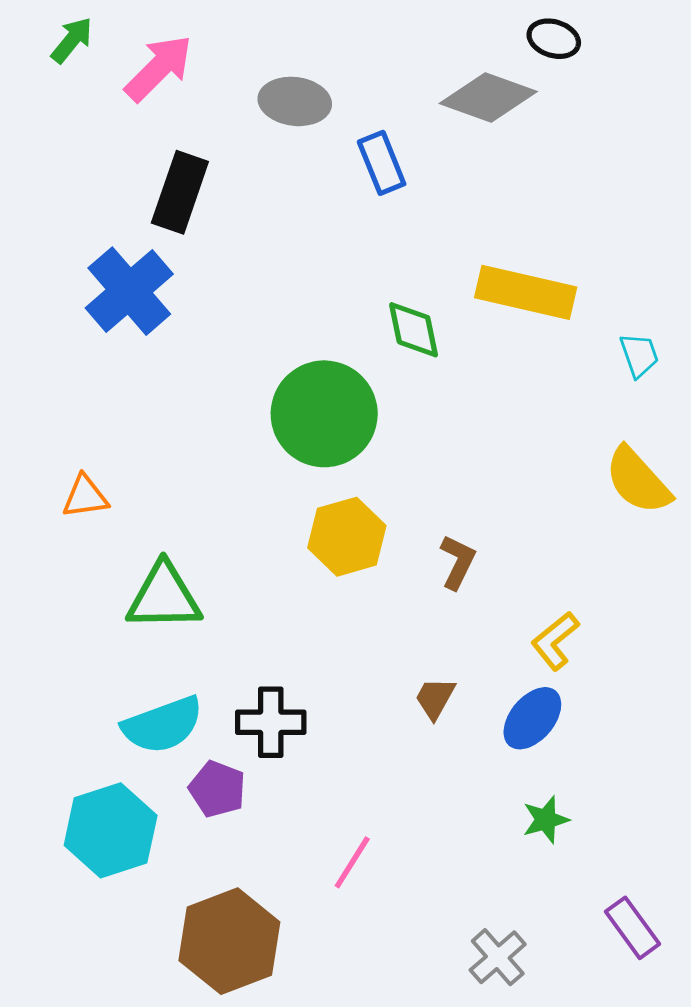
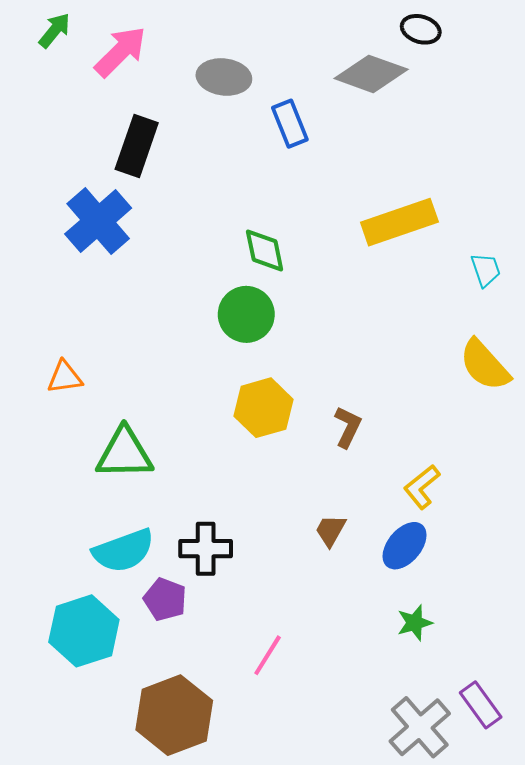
yellow rectangle: (526, 292) -> (399, 222), turned -32
green diamond: (414, 330) -> (265, 250), moved
green circle: (324, 414) -> (246, 314), size x0.7
gray cross: (498, 957) -> (420, 727), moved, size x1.4

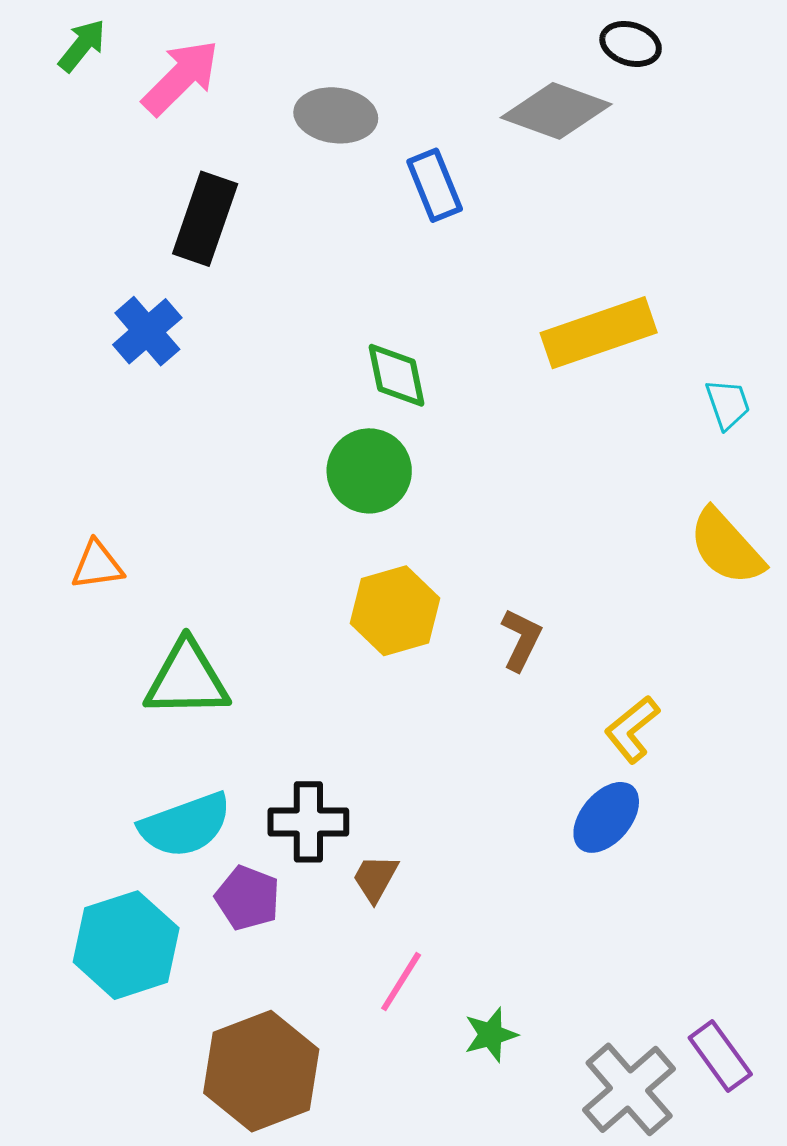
blue cross: (98, 221) -> (147, 331), size x0.7
brown trapezoid: (330, 530) -> (375, 878), moved
green star: (415, 623) -> (491, 1035), moved

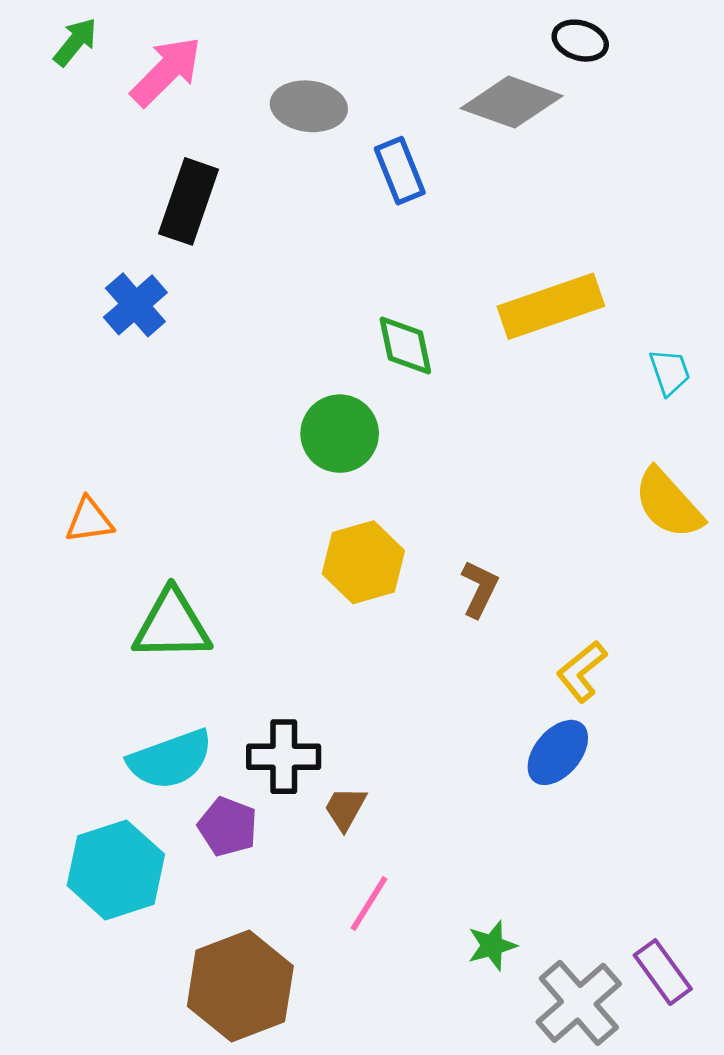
green diamond: (397, 375) -> (405, 345), moved
green star: (491, 1035) -> (492, 946), moved

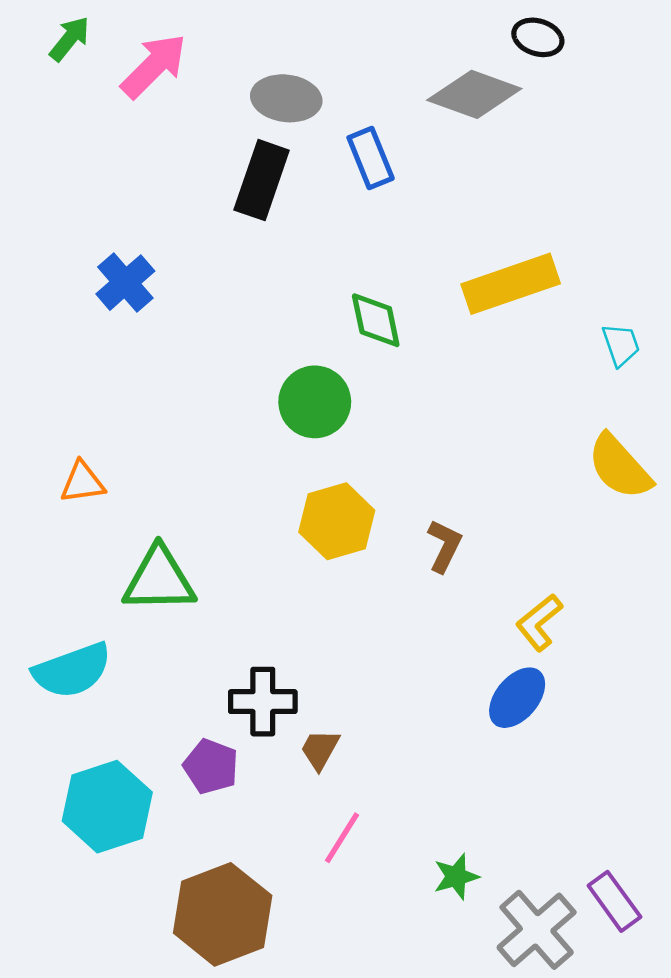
black rectangle: (189, 201) -> (262, 180), moved
cyan semicircle: (170, 759) -> (72, 670), moved

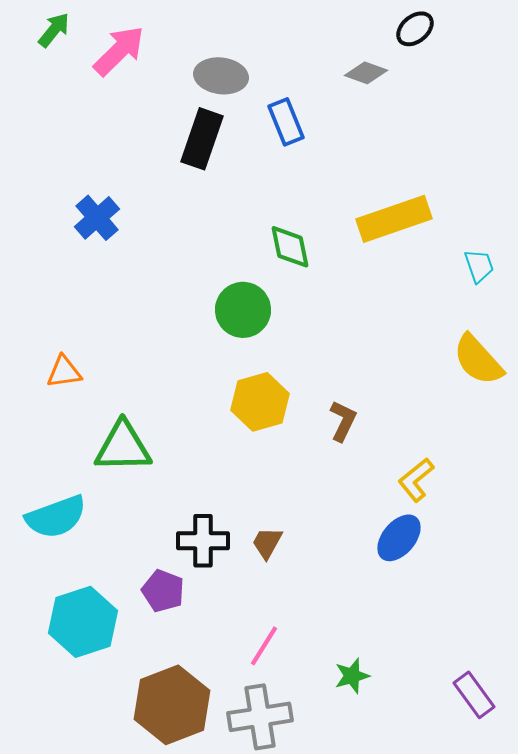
black ellipse: (538, 37) -> (415, 29), turned -57
gray diamond: (474, 94) -> (366, 73), size x0.6
brown trapezoid: (320, 750) -> (267, 543), moved
gray cross: (537, 930) -> (260, 717), moved, turned 32

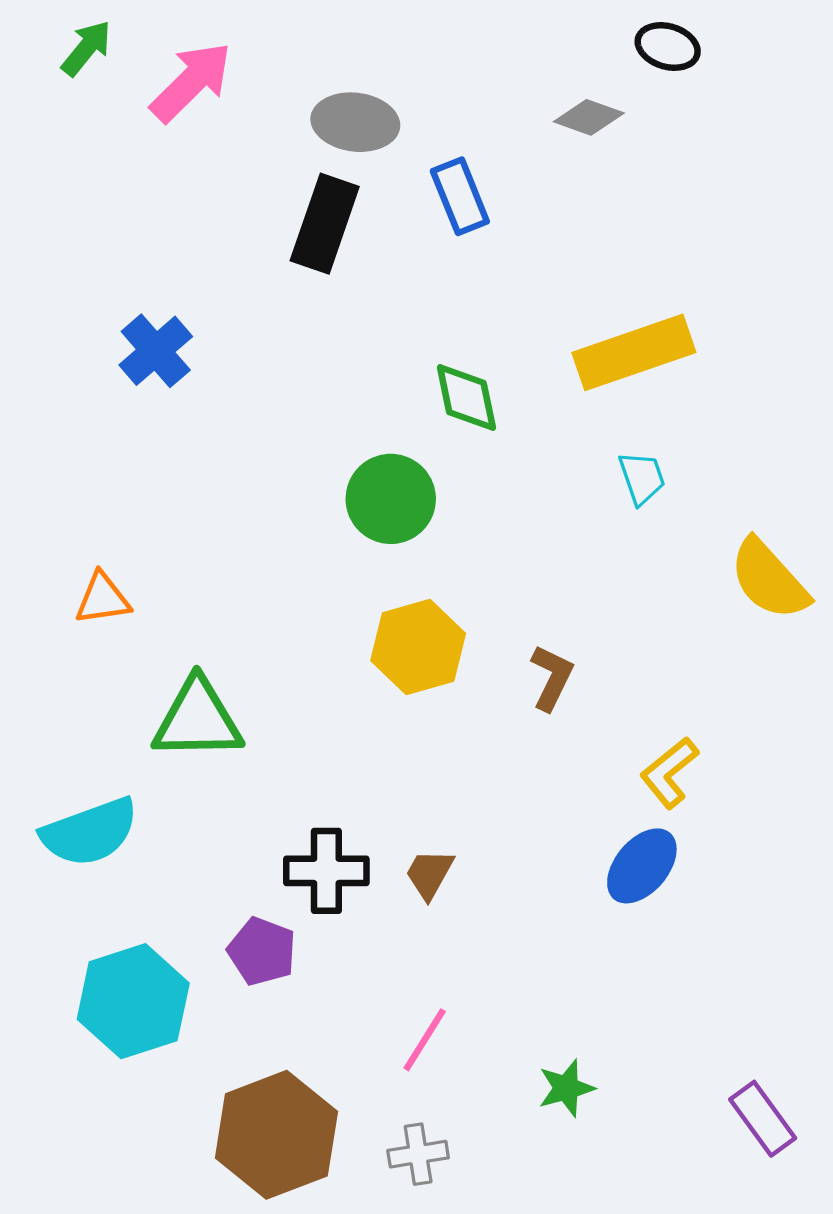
black ellipse: (415, 29) -> (668, 47), turned 57
cyan trapezoid: (479, 266) -> (642, 478), moved
gray cross: (260, 717) -> (418, 1154), size x0.6

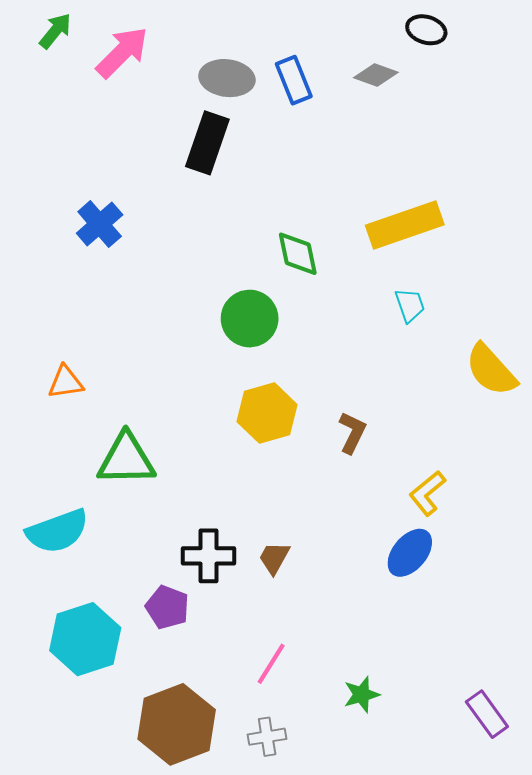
blue rectangle: (460, 196) -> (294, 80), moved

